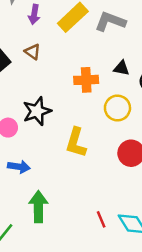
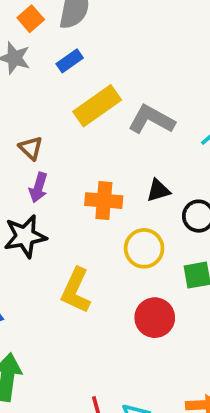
purple arrow: (34, 14) -> (38, 188), moved
black triangle: (122, 68) -> (158, 190), turned -35

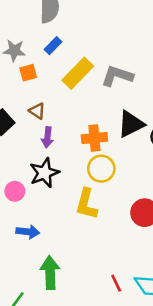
orange square: (31, 19) -> (28, 73), moved, turned 36
black triangle: (158, 190) -> (131, 124), size x1.6
yellow circle: (144, 248) -> (101, 169), moved

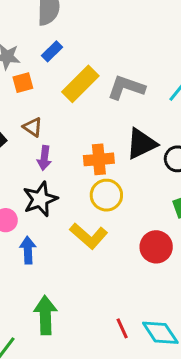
yellow L-shape: (86, 204) -> (89, 236), turned -64
blue arrow: (28, 232) -> (28, 250), moved, turned -100

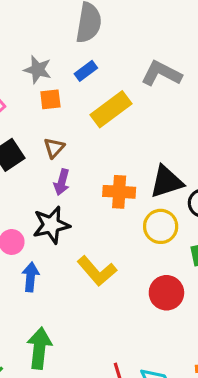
gray L-shape: (126, 88) -> (161, 74), moved
brown triangle: (33, 127) -> (54, 148), turned 30
yellow circle: (106, 195) -> (161, 226), moved

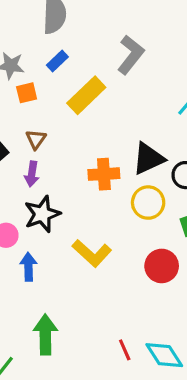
gray L-shape: (161, 74) -> (131, 55), turned 108
purple arrow: (62, 182) -> (32, 174), moved

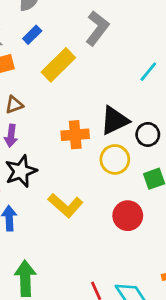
brown triangle: (36, 139) -> (14, 105), turned 36

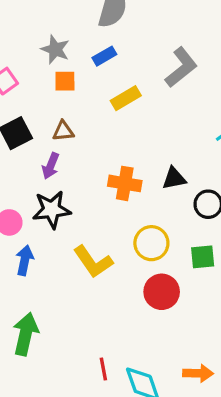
yellow rectangle: (58, 65) -> (126, 98), size x0.7
black triangle: (115, 120) -> (174, 178), size x0.7
yellow circle: (115, 159) -> (151, 243), moved

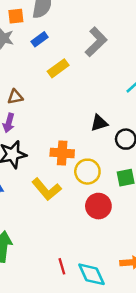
orange square: (65, 81) -> (16, 16), moved
orange cross: (125, 183) -> (62, 153), moved

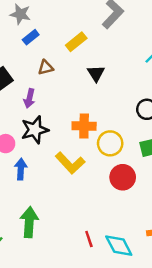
blue rectangle: (40, 39) -> (31, 37), moved
brown triangle: (15, 97) -> (46, 68), moved
black triangle: (99, 123) -> (96, 73), moved, turned -42

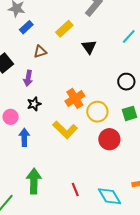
black triangle: (96, 73) -> (89, 47), moved
orange cross: (84, 126) -> (75, 98), turned -30
black star: (35, 130) -> (34, 104), size x0.6
red line: (89, 239) -> (75, 189), moved

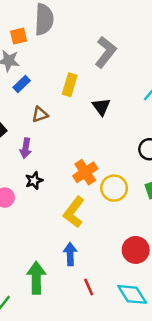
yellow rectangle: (64, 29) -> (70, 85), turned -30
yellow L-shape: (65, 130) -> (74, 212), turned 85
blue arrow: (24, 137) -> (70, 254), moved
red circle: (109, 139) -> (136, 250), moved

